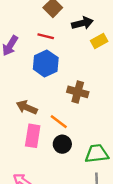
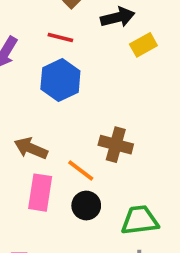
brown cross: (78, 92) -> (116, 145), moved

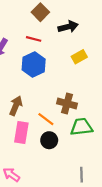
yellow rectangle: (143, 45) -> (79, 57), moved
brown arrow: (31, 148) -> (16, 106), turned 90
green trapezoid: (140, 220) -> (81, 127), moved

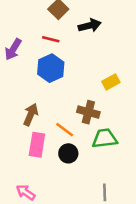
yellow rectangle: (79, 57) -> (111, 82), moved

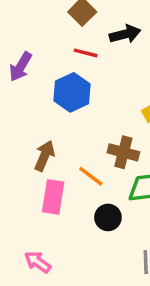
red line: (51, 39) -> (86, 53), moved
black circle: (68, 153) -> (108, 217), moved

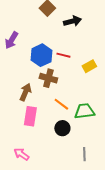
red line: (86, 53) -> (63, 55), moved
brown cross: (123, 152) -> (48, 78), moved
orange line: (91, 176) -> (61, 104), moved

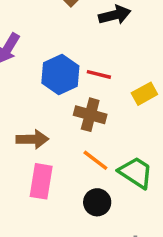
brown cross: (48, 78) -> (90, 115), moved
brown arrow: (25, 92) -> (32, 139), turned 66
green trapezoid: (84, 111) -> (136, 173), turned 40

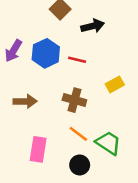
blue hexagon: (60, 74) -> (46, 53), moved
red line: (99, 74) -> (77, 60), moved
brown arrow: (32, 139) -> (25, 101), moved

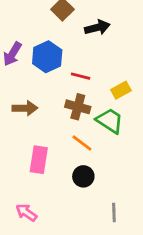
red line: (77, 60) -> (81, 76), moved
green trapezoid: (108, 143) -> (110, 121), moved

